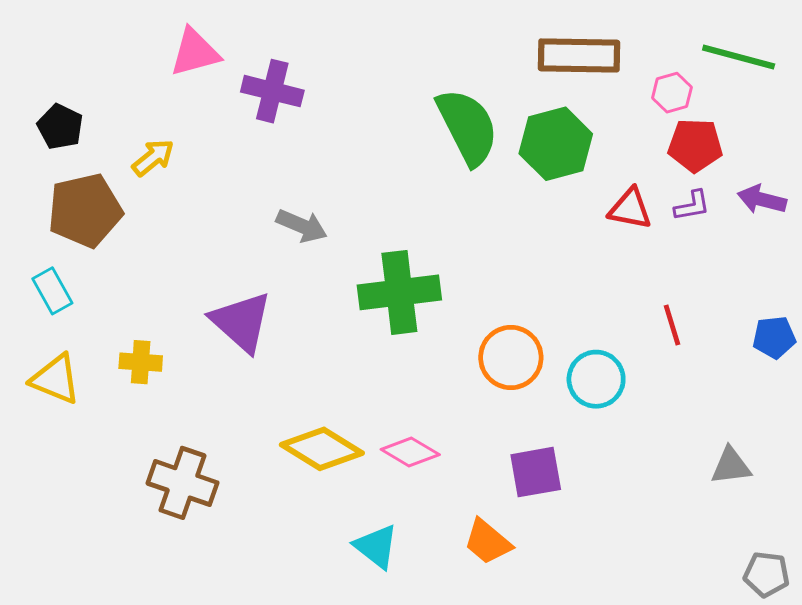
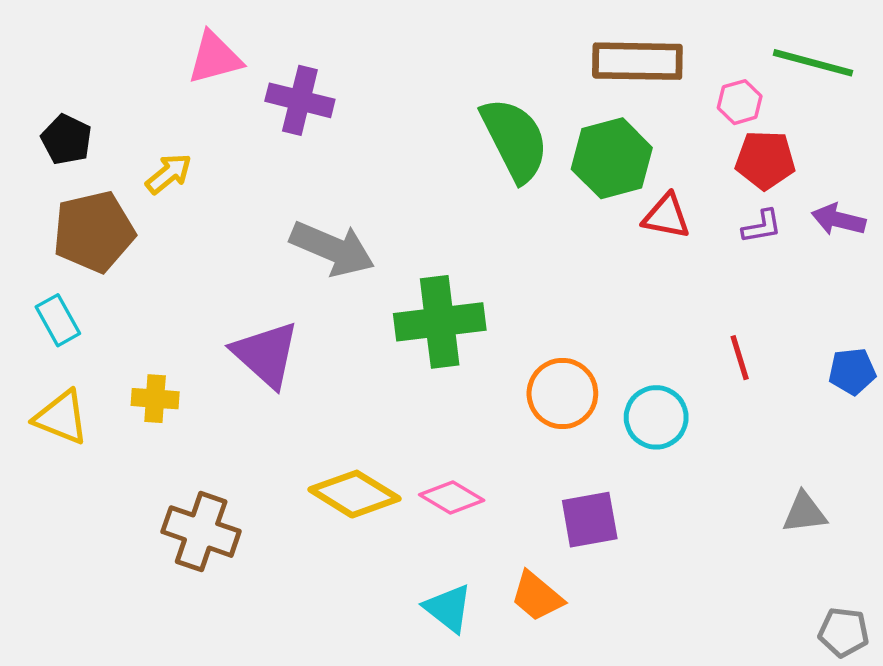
red triangle: (630, 209) -> (666, 216), moved
gray arrow: (302, 226) -> (332, 249), size x1.5
cyan triangle: (376, 546) -> (448, 608), moved

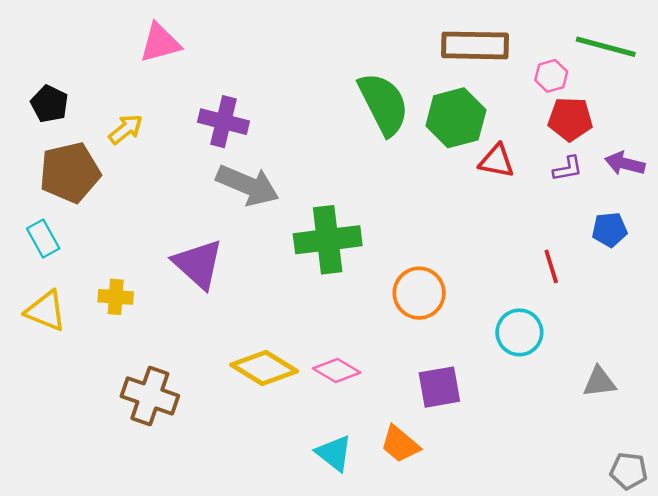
purple cross: (300, 100) -> (224, 122), moved
blue pentagon: (852, 371) -> (610, 230), moved
cyan circle: (656, 417) -> (519, 332), moved

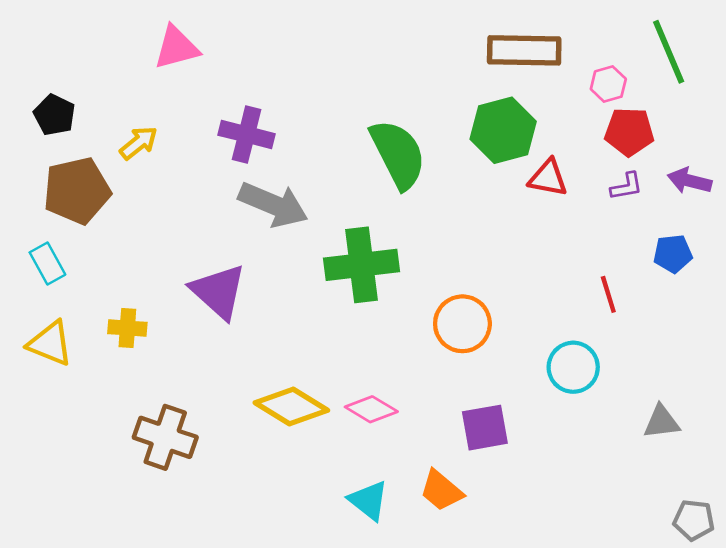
green line: (606, 47) -> (669, 52), turned 52
green semicircle: (384, 104) -> (398, 154), moved

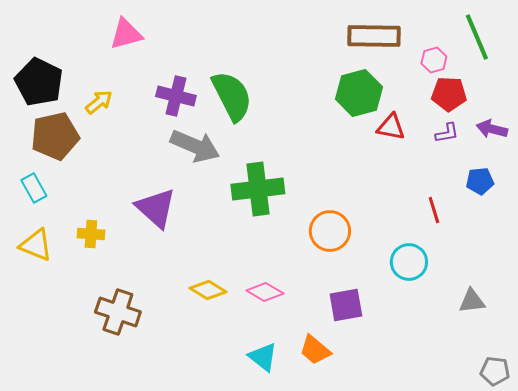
black pentagon: (54, 115) -> (39, 82), size x1.6
green semicircle: (398, 154) -> (232, 96), moved
yellow diamond: (291, 406) -> (208, 290), size x0.7

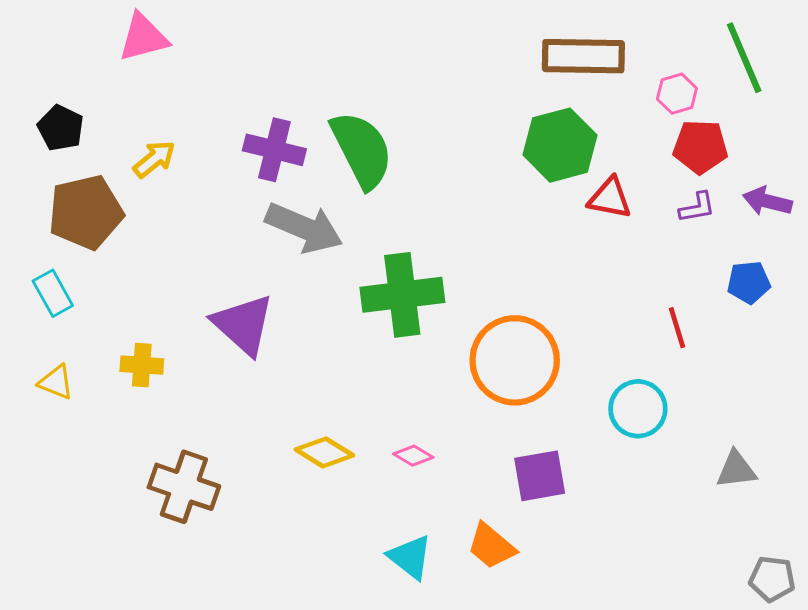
pink triangle: (126, 34) -> (143, 37), moved
black pentagon: (39, 82) -> (61, 128), size x0.6
orange circle: (330, 231) -> (515, 360), size x1.4
yellow triangle: (36, 245) -> (56, 382), size x0.7
pink diamond: (265, 292) -> (413, 456), size x0.7

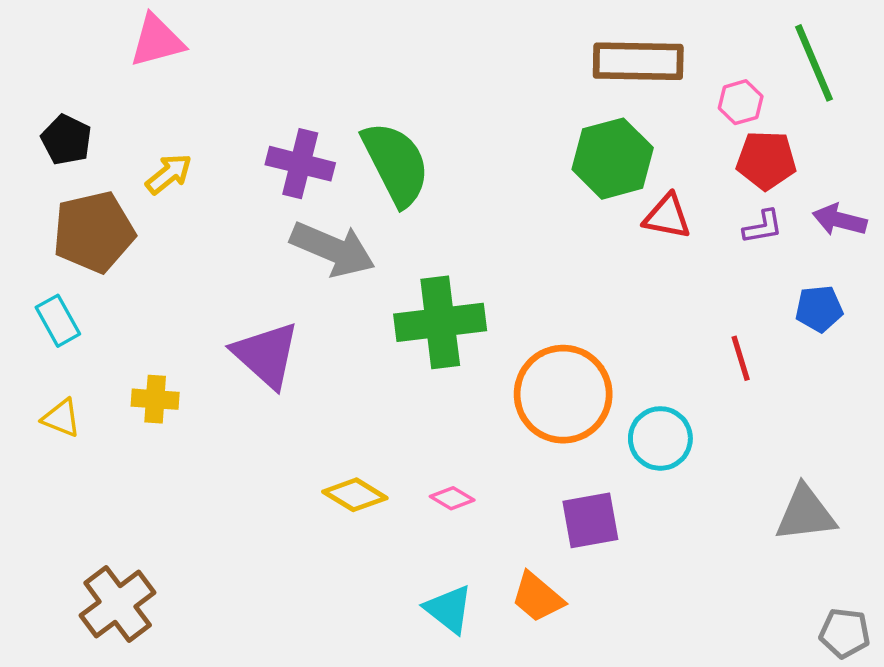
cyan circle: (638, 409) -> (660, 438), moved
gray triangle: (736, 470) -> (805, 514), size x1.4
brown cross: (184, 487) -> (118, 604), moved, turned 34

